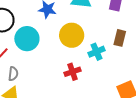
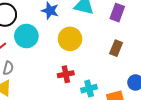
cyan cross: (96, 52) -> (89, 89), moved

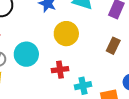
cyan circle: (26, 36) -> (26, 54), moved

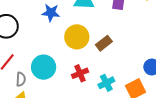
brown rectangle: (113, 46) -> (104, 43), moved, turned 42

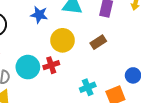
brown rectangle: (104, 43) -> (98, 42), moved
red cross: (80, 73) -> (51, 65), moved

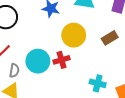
cyan cross: (88, 87) -> (98, 83), turned 35

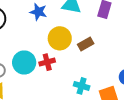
brown rectangle: (110, 38) -> (86, 44), moved

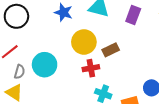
red cross: (47, 62) -> (91, 68), moved

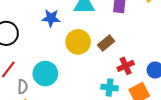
red cross: (91, 68) -> (126, 66), moved

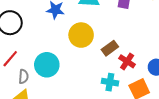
brown rectangle: (106, 43) -> (110, 48), moved
red cross: (126, 66) -> (127, 61), turned -35

